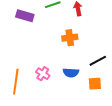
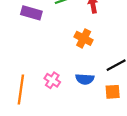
orange cross: (70, 38) -> (84, 38), turned 35

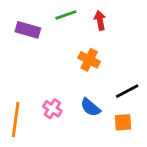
blue semicircle: (85, 79) -> (90, 107), turned 36

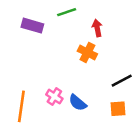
red arrow: (100, 20) -> (97, 28), moved
blue semicircle: (90, 107) -> (78, 103), moved

